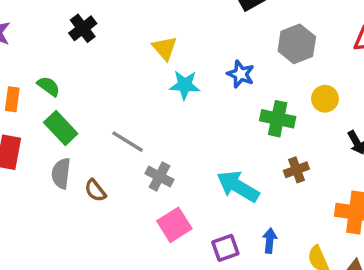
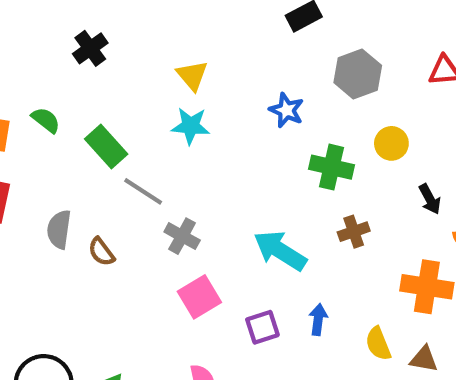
cyan star: (185, 85) -> (191, 126), moved
green rectangle: (61, 128) -> (106, 146), moved

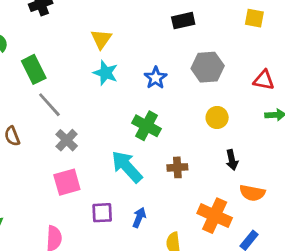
cyan star: (191, 126) -> (106, 73), moved
green cross: (332, 167) -> (147, 126), moved

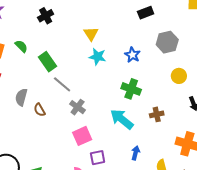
purple square: (102, 213) -> (98, 158), moved

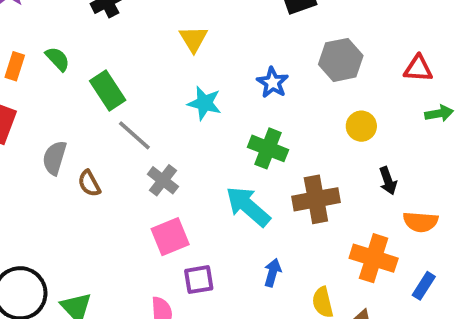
cyan star: (97, 57) -> (204, 103), moved
brown cross: (157, 114) -> (316, 199), size x1.6

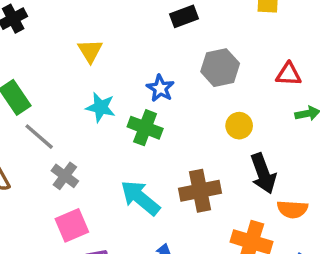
green cross: (268, 148) -> (145, 128), moved
black arrow: (388, 181) -> (263, 173), size x1.6

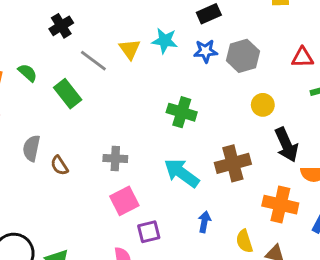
blue star: (160, 88) -> (206, 51), moved, turned -30
cyan star: (101, 107) -> (165, 41), moved
gray line: (39, 137) -> (93, 61), moved
gray cross: (65, 176) -> (115, 158), turned -30

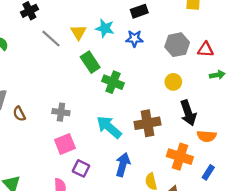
gray hexagon: (243, 56) -> (177, 45), moved
green rectangle: (68, 94) -> (90, 62), moved
blue arrow: (204, 222) -> (123, 165), size x1.5
purple square: (149, 232) -> (81, 168), turned 35

